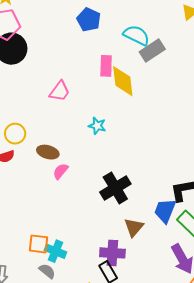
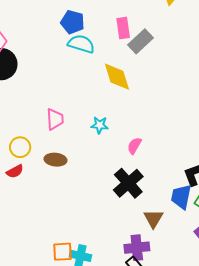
cyan semicircle: (136, 35) -> (81, 44), moved
pink rectangle: (106, 66) -> (123, 28), moved
pink trapezoid: (60, 91) -> (55, 119), moved, turned -30
pink semicircle: (61, 171) -> (134, 146), moved

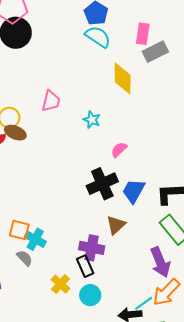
brown ellipse: (56, 160) -> (15, 133), moved
blue trapezoid: (181, 197) -> (134, 191), moved

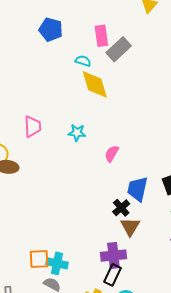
cyan semicircle: (98, 37) -> (83, 61), moved, size x0.6
black cross: (102, 184) -> (121, 208), moved, size x0.6
black rectangle: (85, 266) -> (112, 275), turned 65

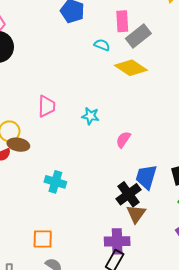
yellow diamond: (95, 84) -> (131, 68), moved, turned -44
black cross: (121, 208) -> (129, 194), size x1.4
cyan cross: (57, 263) -> (55, 182), moved

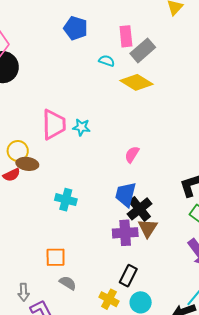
pink trapezoid: (47, 106) -> (54, 124), size x1.4
cyan star: (90, 116) -> (81, 127), moved
blue trapezoid: (146, 177) -> (126, 194), moved
purple cross: (117, 241) -> (125, 233), moved

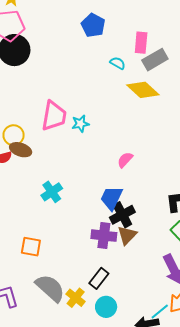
cyan star: (81, 127) -> (80, 124), turned -30
cyan cross: (66, 200) -> (52, 192), turned 30
gray semicircle: (68, 283) -> (50, 288), moved, size x1.8

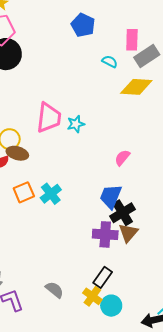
yellow diamond: (143, 90) -> (136, 87), turned -36
orange square: (31, 247) -> (24, 192), moved, turned -30
gray semicircle: (50, 288) -> (54, 290), size x0.6
yellow cross: (76, 298) -> (92, 296), moved

